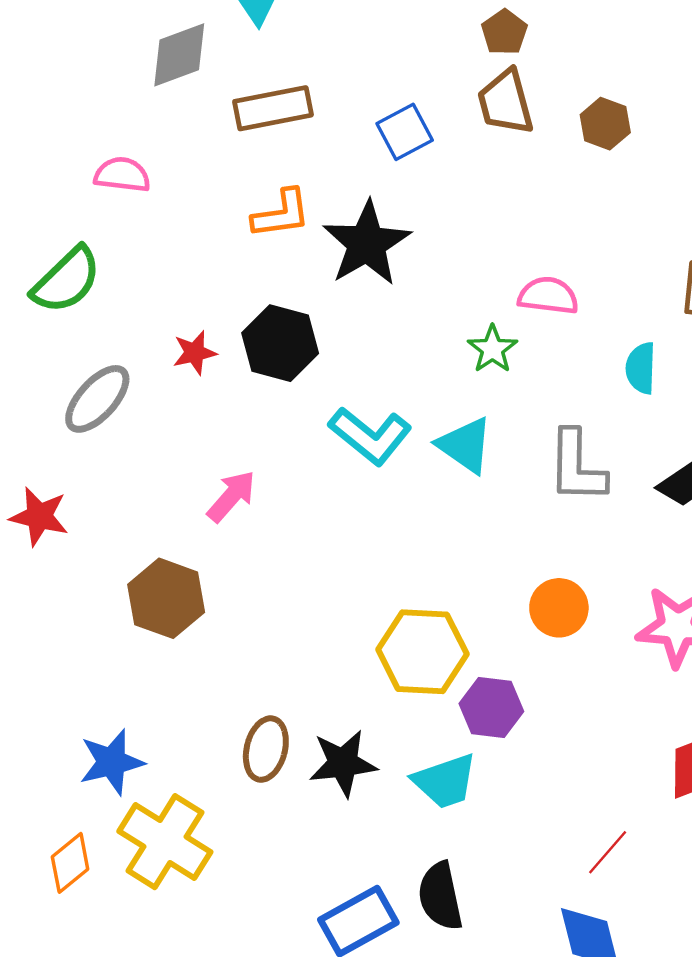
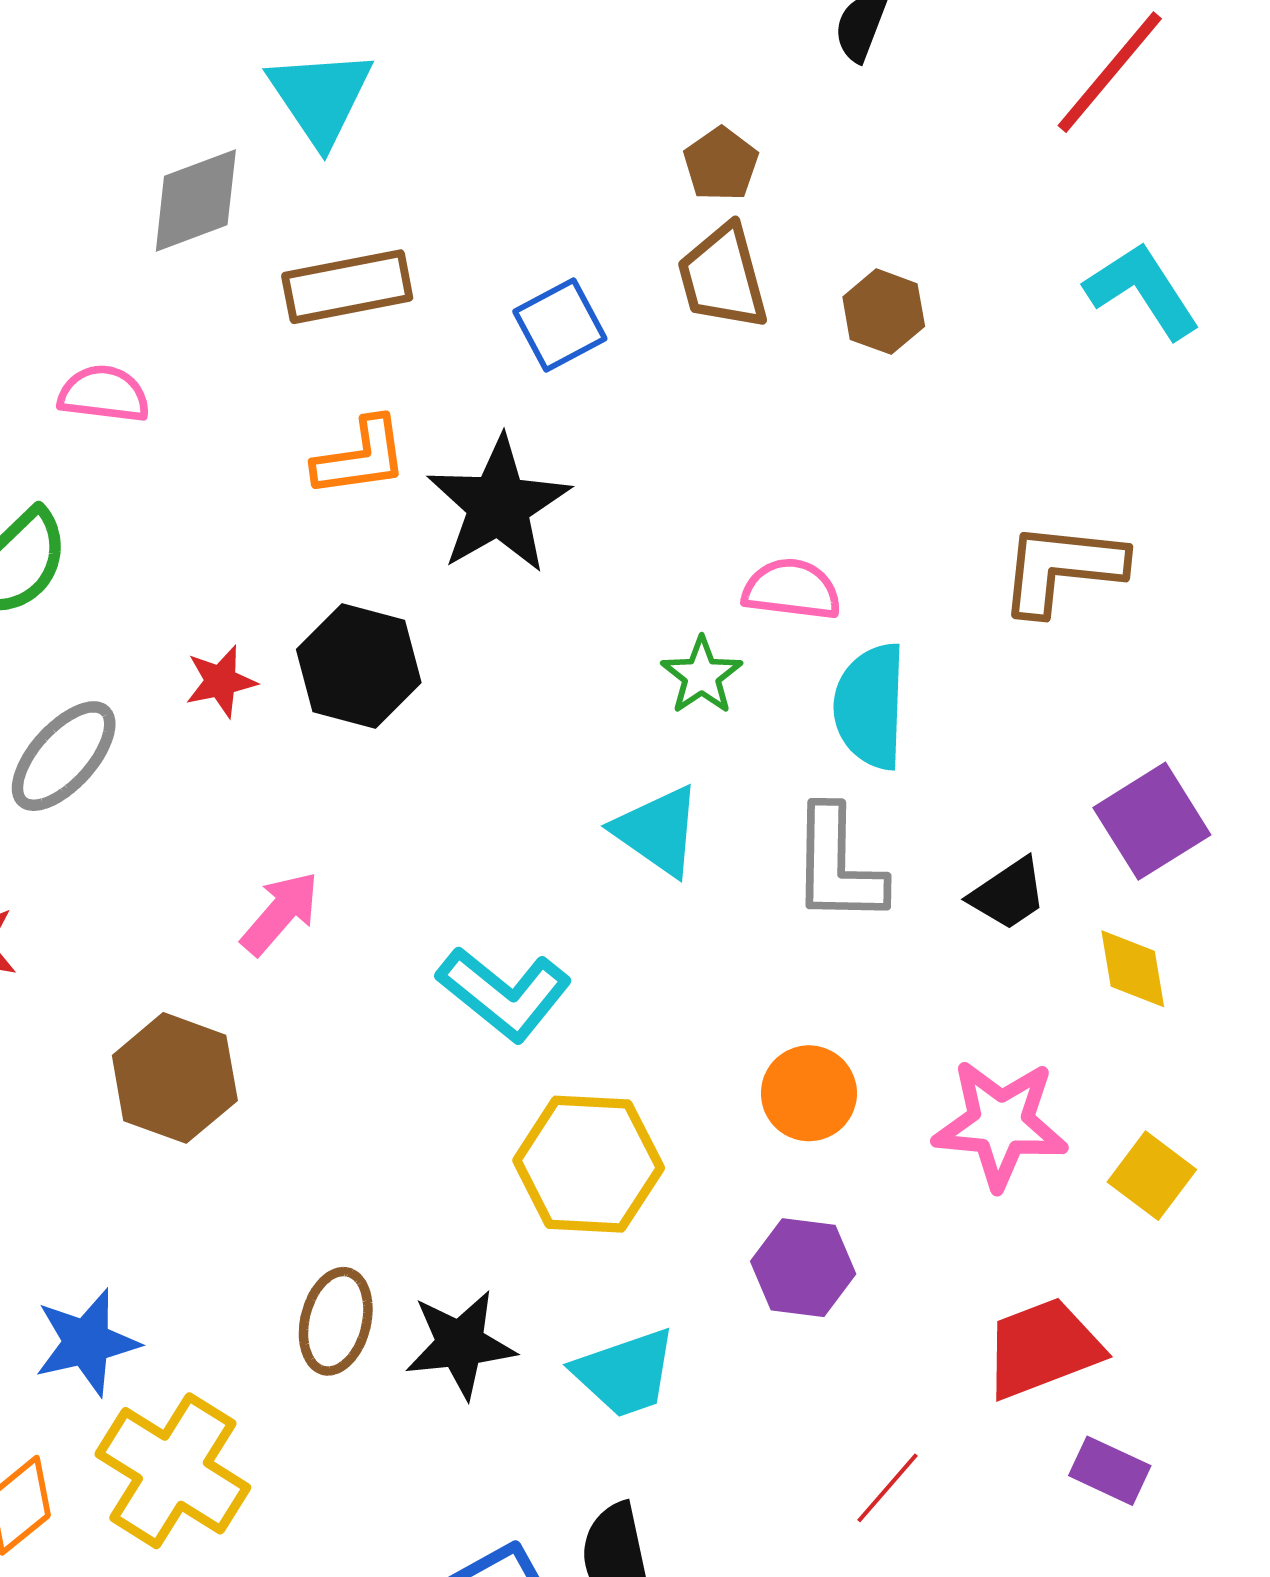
cyan semicircle: (641, 368) -> (870, 706), moved, size x1.5
cyan L-shape: (370, 436) -> (504, 994), moved
purple hexagon: (491, 707) -> (803, 1268), moved

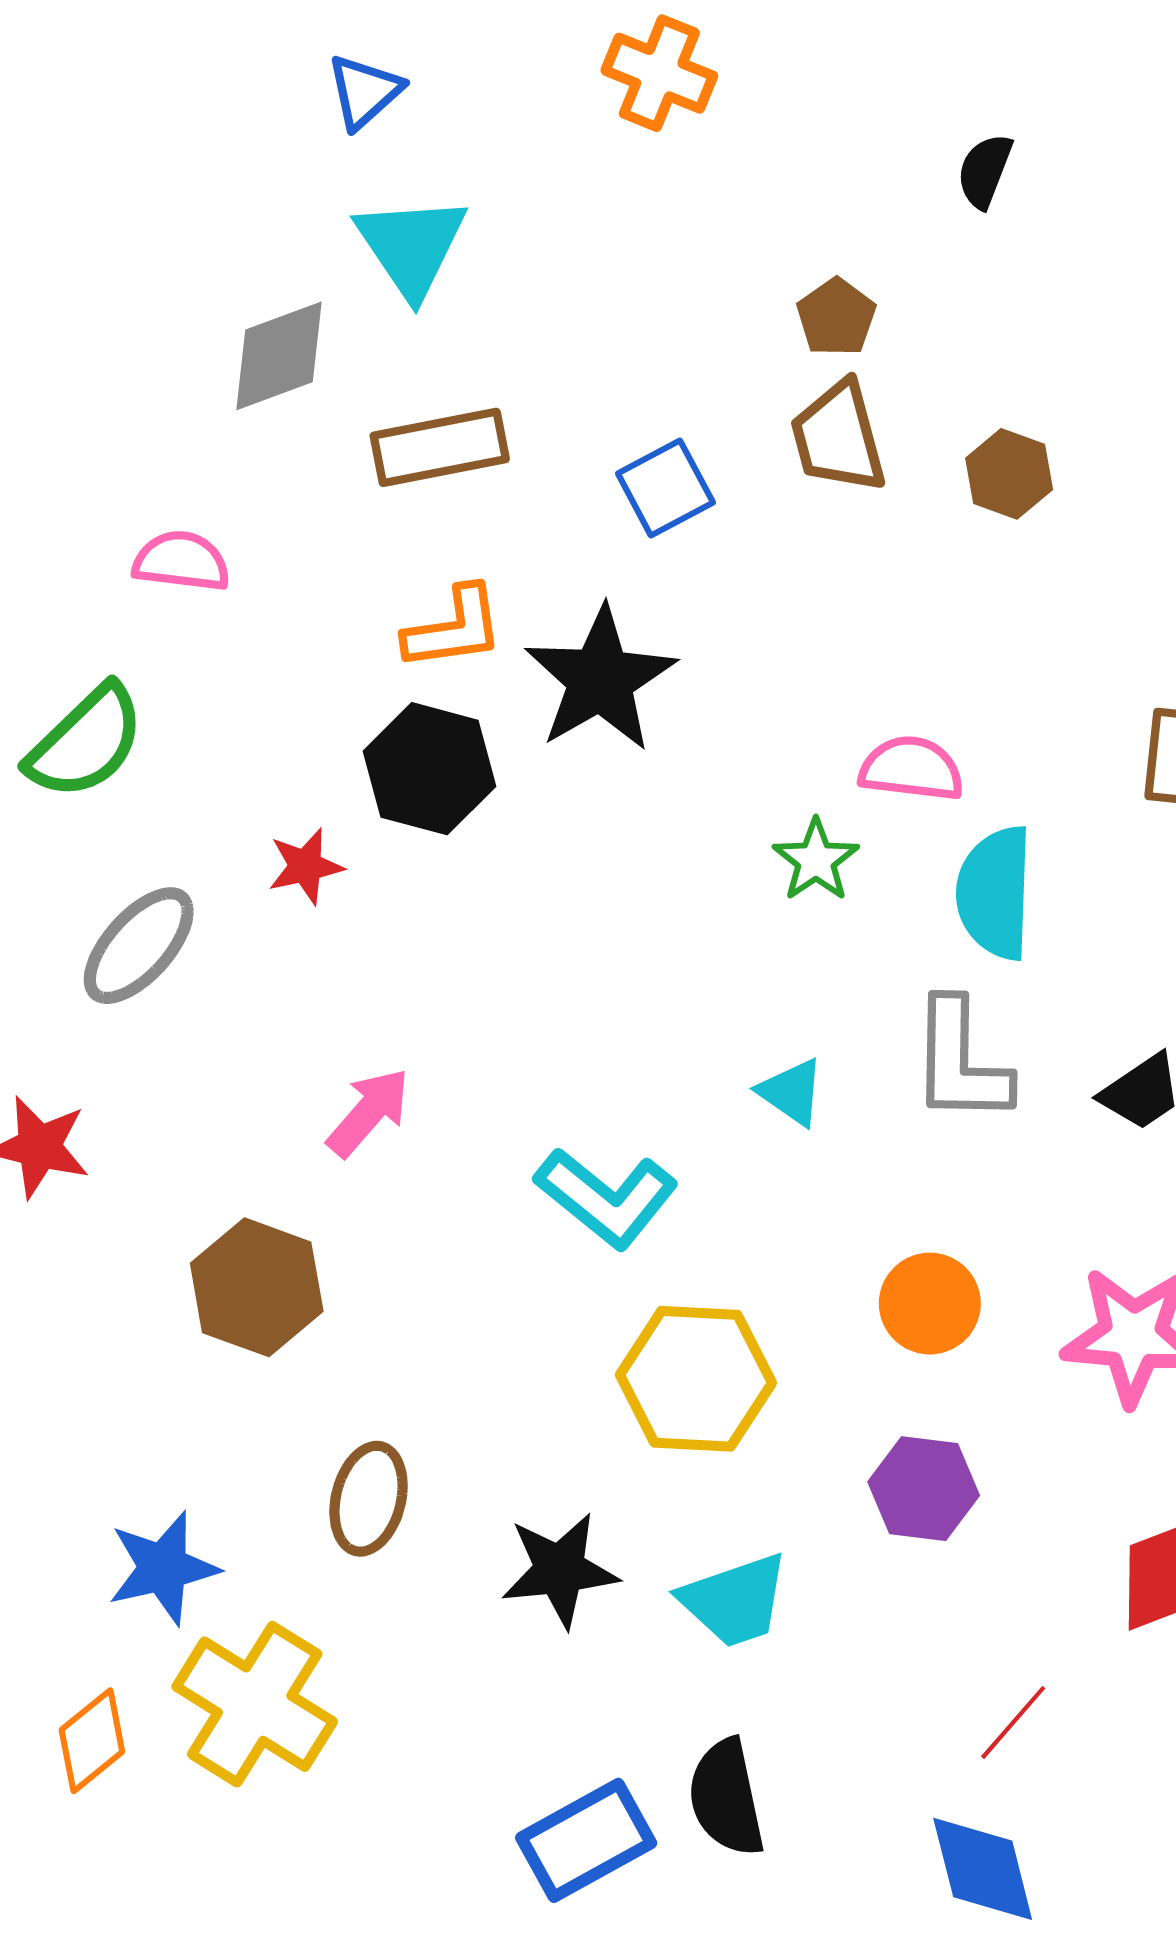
black hexagon: (359, 666) -> (430, 769), moved
cyan triangle: (658, 831) -> (792, 1092), moved, size x0.7
brown ellipse: (336, 1321) -> (369, 1499), moved

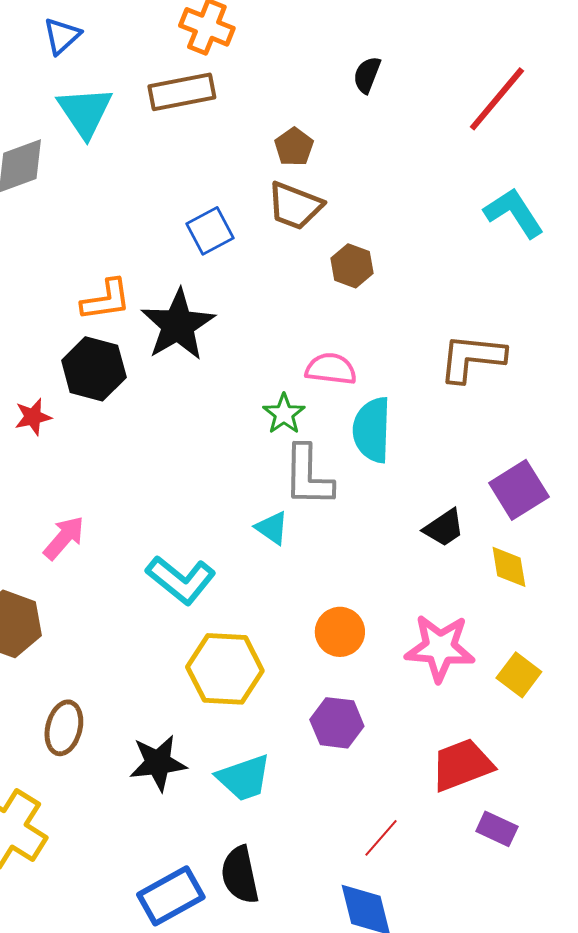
brown trapezoid: (838, 437) -> (295, 206), turned -54
brown rectangle: (440, 447) -> (182, 92), moved
brown hexagon: (1009, 474) -> (352, 266), moved
gray L-shape: (960, 1062) -> (308, 476), moved

